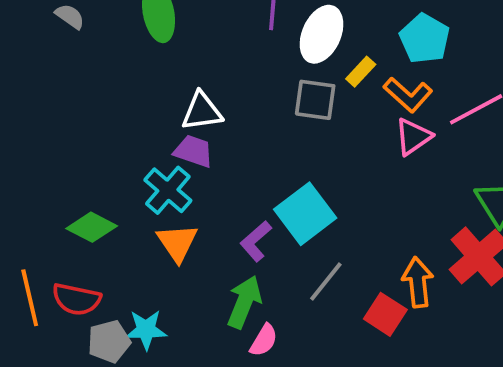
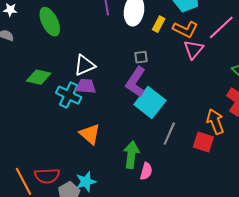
gray square: (315, 100) -> (141, 57), moved, size x0.6
cyan cross: (168, 190) -> (69, 95), moved
green diamond: (92, 227) -> (39, 77), moved
purple L-shape: (256, 241) -> (136, 82), moved, size x1.4

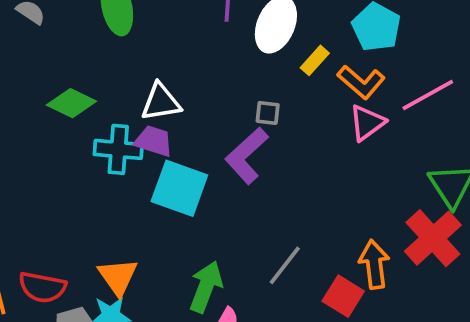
cyan cross: (69, 95) -> (118, 149), turned -35
cyan square: (150, 102) -> (179, 188), moved, turned -32
orange triangle: (90, 134) -> (118, 277), moved

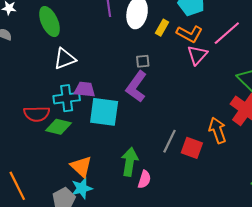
white triangle: (161, 102) -> (65, 59), moved
green diamond: (71, 103) -> (58, 127), moved
red semicircle: (42, 287) -> (37, 114), moved
red square: (343, 296) -> (192, 148), moved

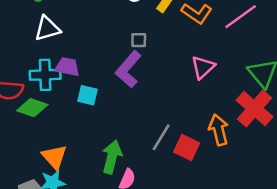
pink triangle: (197, 55) -> (203, 67), moved
cyan square: (104, 112) -> (87, 95), size x0.6

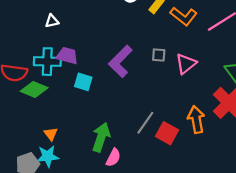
white triangle: (47, 28) -> (52, 21), size x0.6
gray square: (139, 40) -> (159, 55), moved
orange triangle: (54, 157) -> (51, 134), size x0.6

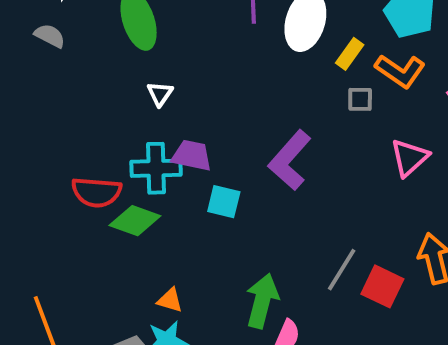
white triangle: (52, 21) -> (160, 94), turned -40
gray square: (159, 55) -> (360, 99), moved
orange triangle: (51, 134) -> (170, 300), turned -32

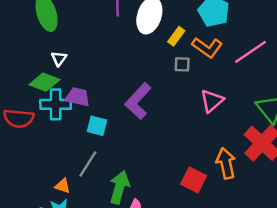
green diamond: (135, 221) -> (45, 82), moved
gray line: (342, 270) -> (88, 164), moved

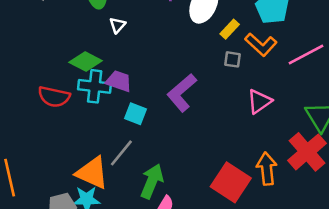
white triangle: (59, 59) -> (117, 25), moved
red square: (194, 180) -> (231, 182), size x1.4
orange triangle: (63, 186) -> (92, 173), size x2.0

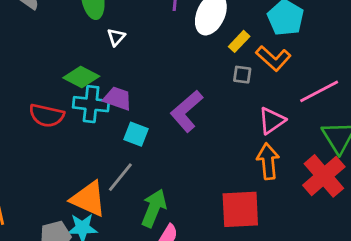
pink line: (306, 54) -> (319, 91), moved
orange arrow: (267, 169) -> (268, 161), moved
red square: (231, 182) -> (240, 209), turned -36

